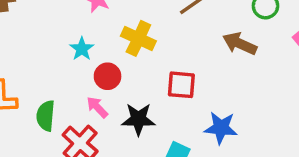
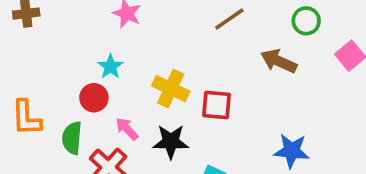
yellow cross: (138, 38) -> (171, 89), moved
red circle: (108, 76) -> (94, 98), moved
blue star: (221, 128) -> (292, 151), moved

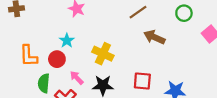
brown arrow: (279, 61) -> (154, 37), moved
red square: (217, 105) -> (142, 81), moved
orange L-shape: (26, 118) -> (28, 56), moved

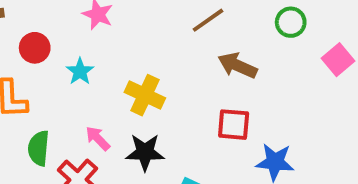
red circle: (57, 59) -> (35, 48), moved
red square: (142, 81) -> (234, 125), moved

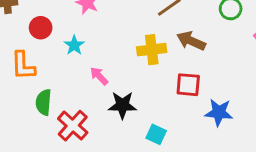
yellow cross: (145, 95) -> (152, 50), moved, turned -32
pink arrow: (98, 138) -> (99, 76), moved

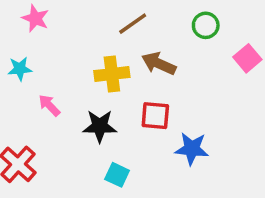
cyan star: (74, 45) -> (20, 69), turned 30
black star: (122, 105) -> (100, 126), moved

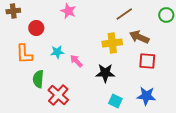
cyan star: (20, 69) -> (57, 52), moved
red square: (155, 116) -> (147, 61), moved
blue star: (192, 149) -> (146, 96), moved

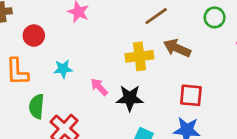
pink arrow: (76, 61) -> (99, 87), moved
red square: (147, 61) -> (191, 95), moved

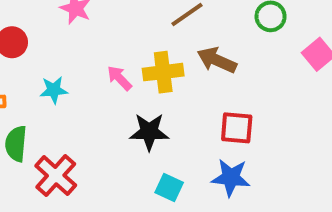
pink arrow: (99, 87) -> (119, 78), moved

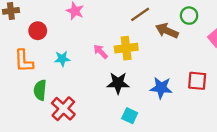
brown arrow: (217, 60) -> (167, 31), moved
red square: (237, 128) -> (197, 81), moved
blue star: (231, 178) -> (161, 88), moved

